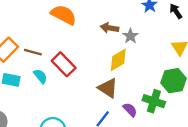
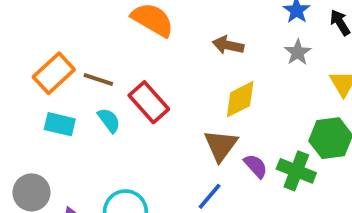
gray star: (130, 36) -> (298, 52), moved
brown triangle: (108, 88) -> (221, 145), turned 30
purple semicircle: (130, 110) -> (256, 166), moved

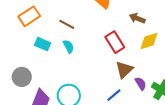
orange rectangle: (54, 73) -> (29, 16), moved
yellow diamond: (240, 99) -> (149, 41), moved
red rectangle: (149, 102) -> (115, 42), moved

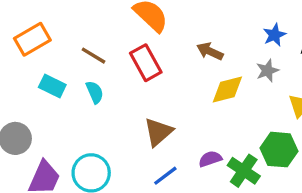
red rectangle: (115, 42) -> (146, 63), moved
brown triangle: (124, 70) -> (158, 132), moved
purple semicircle: (141, 84) -> (210, 159), turned -80

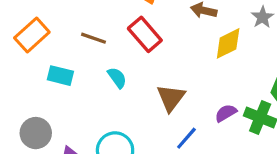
cyan semicircle: (95, 92) -> (117, 78), moved

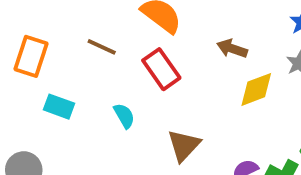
orange rectangle: (32, 35) -> (31, 56), turned -36
brown line: (94, 38) -> (102, 47), moved

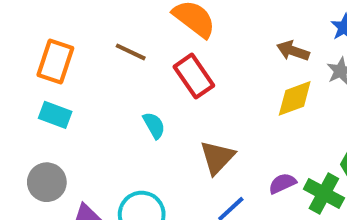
brown arrow: (232, 49) -> (293, 51), moved
cyan rectangle: (59, 107) -> (55, 115), moved

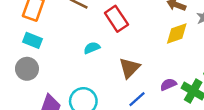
cyan semicircle: (154, 125) -> (92, 48), turned -84
gray circle: (47, 182) -> (27, 69), moved

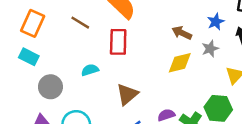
red rectangle: (116, 19) -> (118, 42), turned 30
gray circle: (27, 69) -> (50, 87), moved

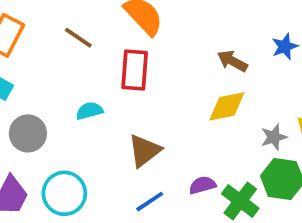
gray star: (210, 49) -> (274, 137), moved

